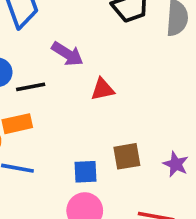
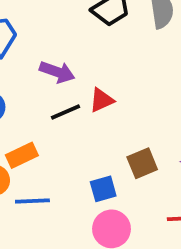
black line: (31, 87) -> (66, 112), moved

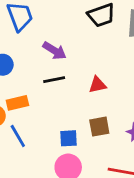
red triangle: (101, 100) -> (97, 85), moved
blue line: (32, 201) -> (18, 136), turned 50

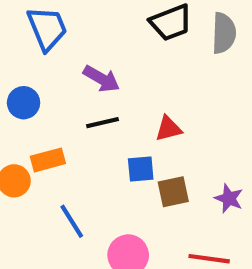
blue line: (18, 136) -> (72, 221), moved
blue square: (68, 138) -> (141, 169), moved

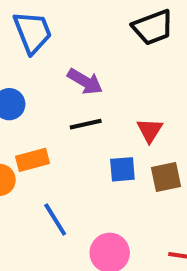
red triangle: (168, 129) -> (150, 130), turned -44
brown square: (173, 192) -> (166, 177), moved

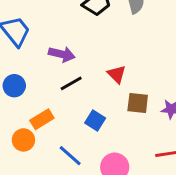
blue square: (122, 169) -> (95, 121), moved, turned -36
brown square: (166, 177) -> (138, 103), turned 35

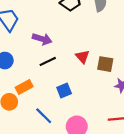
brown square: (138, 103) -> (105, 64), moved
blue square: (95, 121) -> (64, 90), turned 32

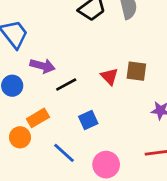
purple arrow: (42, 39) -> (43, 66), moved
brown square: (105, 64) -> (136, 71), moved

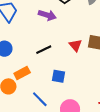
purple arrow: (43, 66) -> (47, 15), moved
blue square: (88, 120) -> (59, 76), turned 32

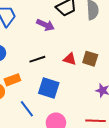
red triangle: (75, 45) -> (70, 59), turned -40
blue square: (59, 76) -> (49, 88), size x1.5

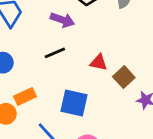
black line: (37, 59) -> (55, 53), moved
brown square: (90, 59) -> (124, 77), moved, turned 35

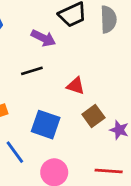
brown square: (124, 77) -> (93, 116), moved

